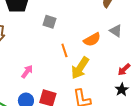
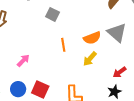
gray triangle: (116, 31) -> (117, 33), size x1.5
yellow arrow: (80, 68) -> (90, 59), moved, size x0.7

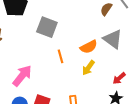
gray square: (53, 14) -> (47, 27), size x1.5
pink arrow: (23, 61) -> (22, 76), size x1.6

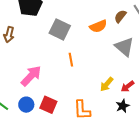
orange semicircle: (89, 47) -> (98, 26), moved
yellow arrow: (88, 68) -> (107, 84), moved

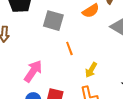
yellow arrow: (107, 84) -> (91, 70), moved

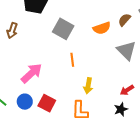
yellow arrow: (91, 70) -> (88, 86), turned -35

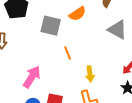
orange semicircle: (102, 28) -> (78, 14), moved

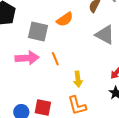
pink arrow: (32, 77) -> (27, 58), moved, turned 55

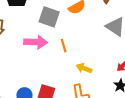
yellow arrow: (78, 79) -> (84, 68), turned 112

